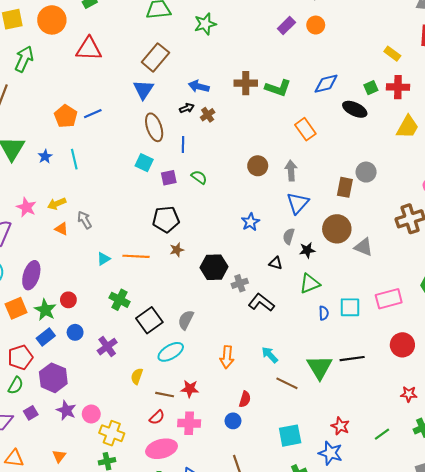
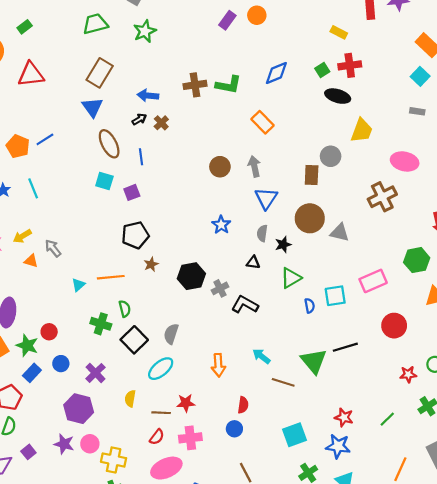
black ellipse: (355, 109) -> (338, 96), moved
yellow trapezoid: (408, 127) -> (362, 131), moved
green semicircle: (199, 177) -> (125, 309), moved, turned 49
purple hexagon: (53, 378) -> (79, 409), moved

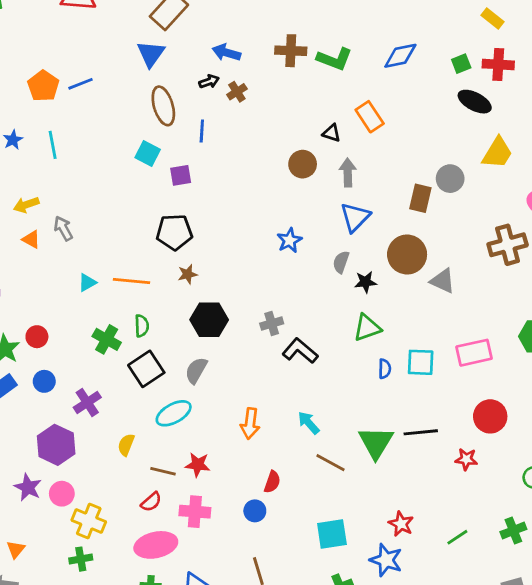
black triangle: (253, 262) -> (332, 133), moved
black hexagon: (191, 276) -> (209, 320), moved
red star: (408, 374) -> (466, 459), moved

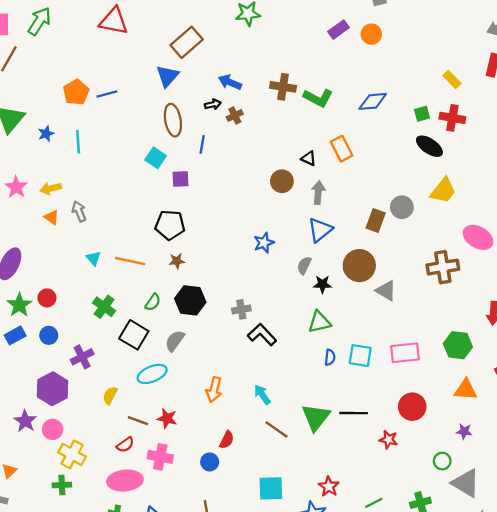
cyan triangle: (87, 283) -> (93, 258), turned -49
green semicircle: (142, 326) -> (153, 302), moved, turned 30
black square: (146, 369) -> (134, 335), turned -32

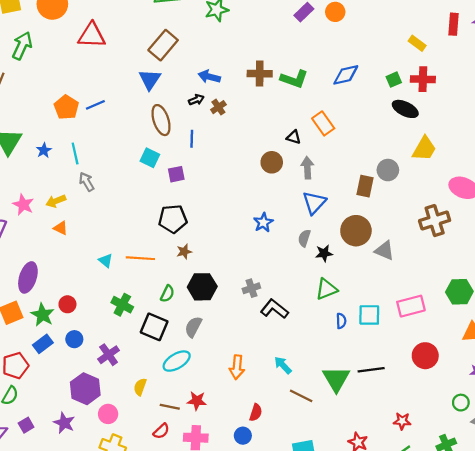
gray arrow: (79, 211) -> (87, 182), moved
pink circle: (53, 429) -> (108, 414), moved
red star: (388, 440) -> (402, 421), moved

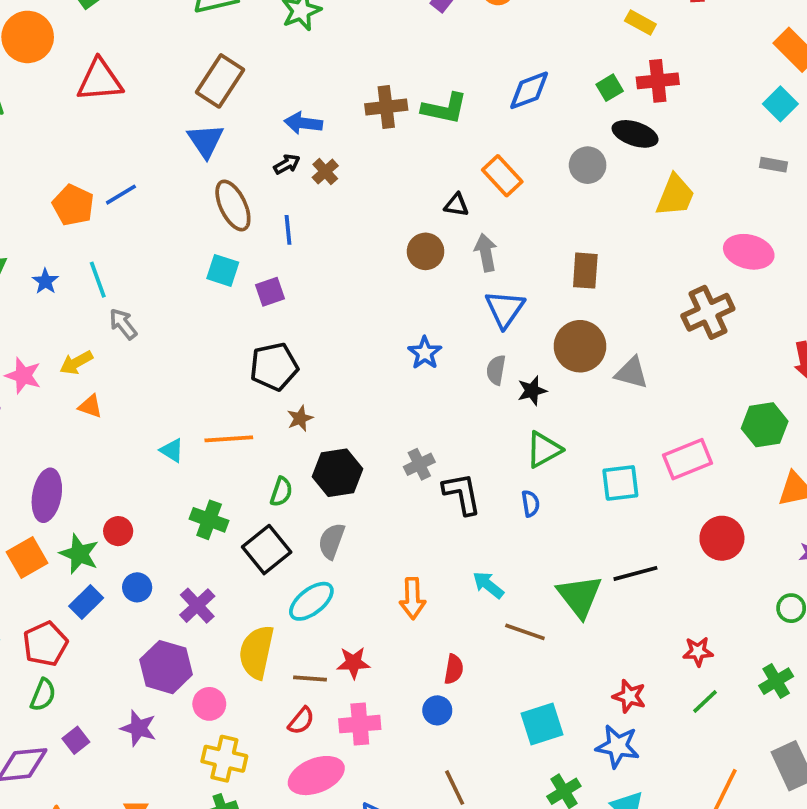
gray circle: (388, 170) -> (588, 165), moved
black L-shape: (274, 309) -> (462, 494), turned 48
blue semicircle: (341, 321) -> (530, 504), moved
black square: (154, 327) -> (267, 550), turned 36
yellow semicircle: (140, 387) -> (257, 652), size x1.8

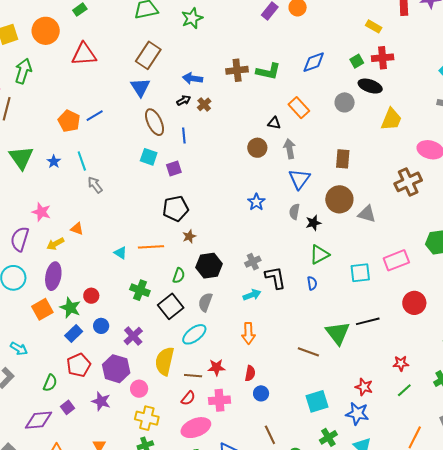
yellow arrow: (76, 363) -> (55, 244), moved
cyan arrow: (488, 585) -> (252, 295), moved, turned 120
red pentagon: (45, 644) -> (79, 365), moved
red semicircle: (454, 669) -> (250, 373), moved

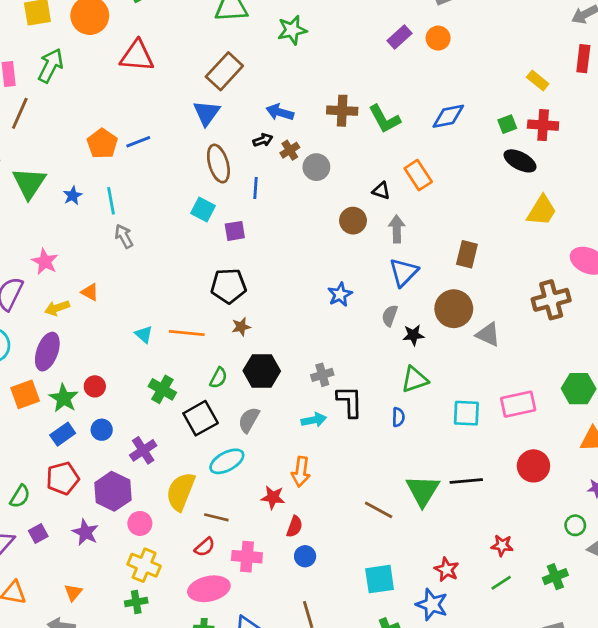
green L-shape: (268, 71) -> (384, 119), turned 40
gray circle: (345, 102) -> (316, 167), moved
red star: (216, 367) -> (273, 497), moved

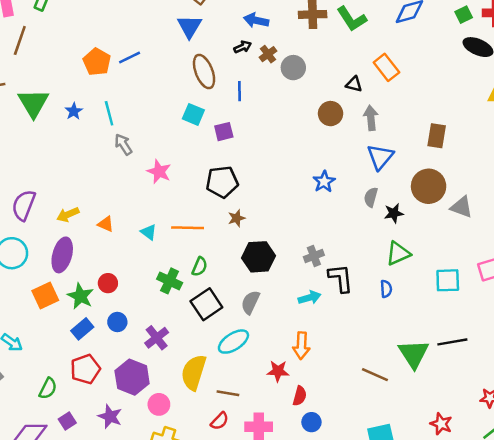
pink star: (45, 262) -> (159, 172), moved
orange triangle: (90, 292) -> (106, 224), moved
green semicircle: (218, 378) -> (200, 267), moved

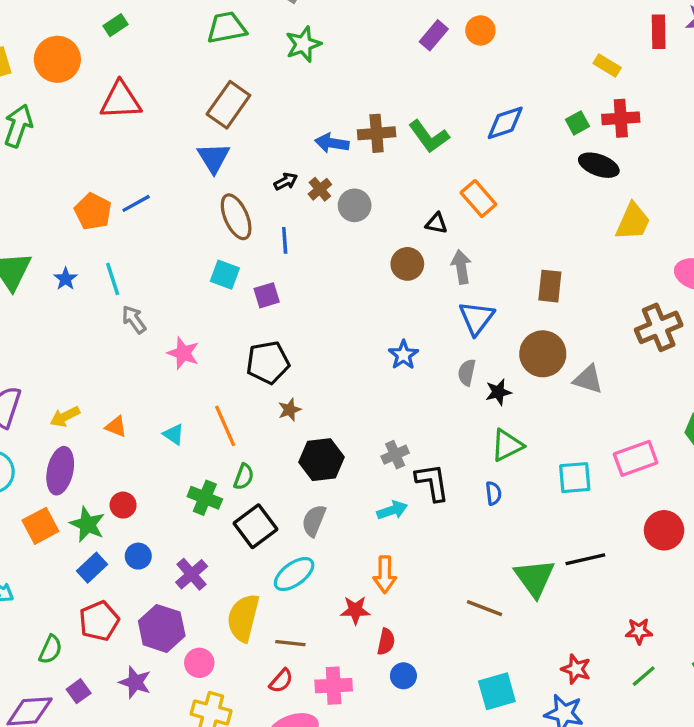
blue arrow: (256, 20) -> (332, 143), moved
orange line: (188, 228) -> (225, 426), turned 68

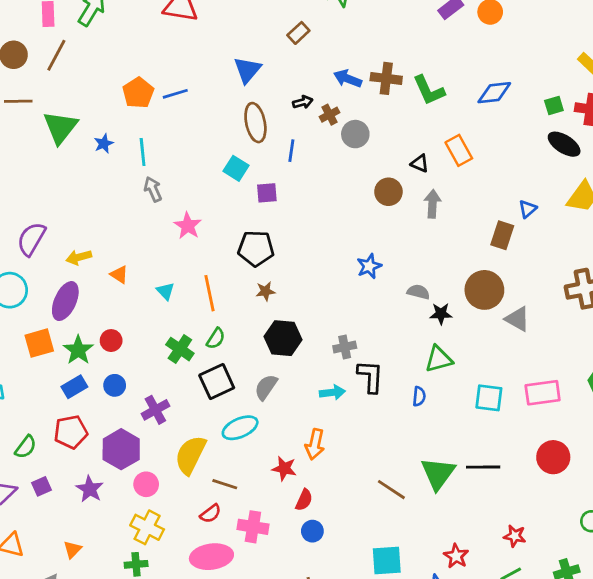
brown rectangle: (228, 105) -> (298, 33), moved, size x0.6
blue triangle: (476, 318) -> (528, 209), moved, size x0.6
gray semicircle: (467, 372) -> (418, 292), turned 80

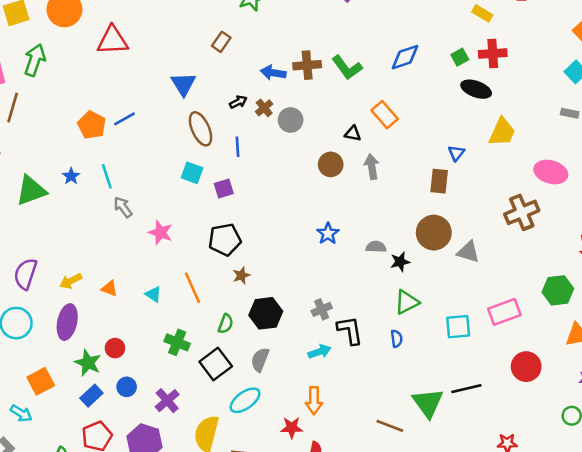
green triangle: (60, 127) -> (31, 190), moved, turned 44
green semicircle: (216, 338) -> (226, 324), moved
orange square: (39, 343) -> (41, 381), moved

